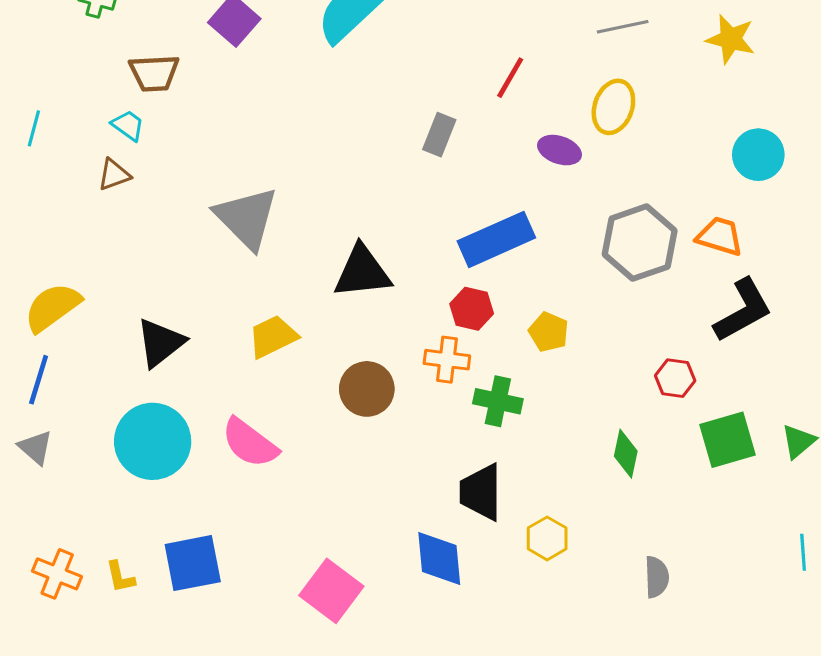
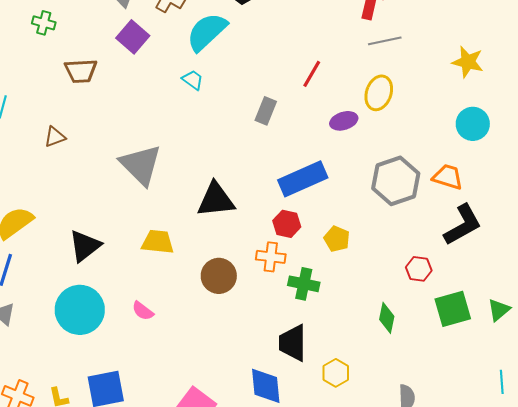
yellow star: (731, 39) -> (468, 62), moved
cyan trapezoid: (128, 125) -> (193, 80), moved
purple ellipse: (559, 150) -> (344, 121), turned -36
yellow trapezoid: (273, 337) -> (158, 242), turned 32
pink semicircle: (250, 443) -> (143, 311), size x0.6

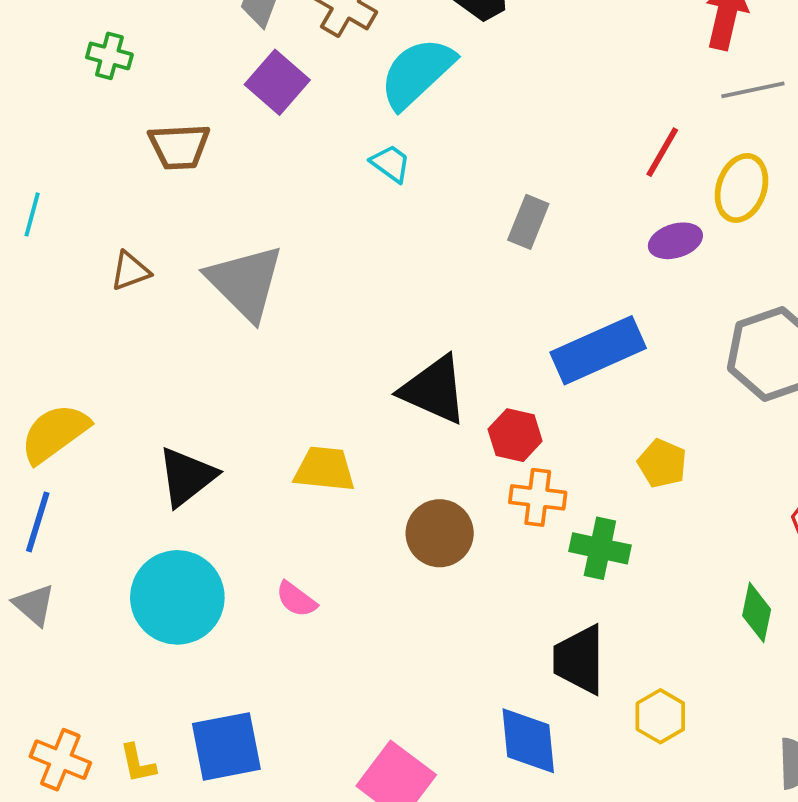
red line: (312, 74) -> (662, 152), moved
gray triangle: (141, 165) -> (245, 282), moved
black triangle: (216, 200) -> (434, 390), turned 30
red hexagon: (287, 224) -> (515, 435), moved

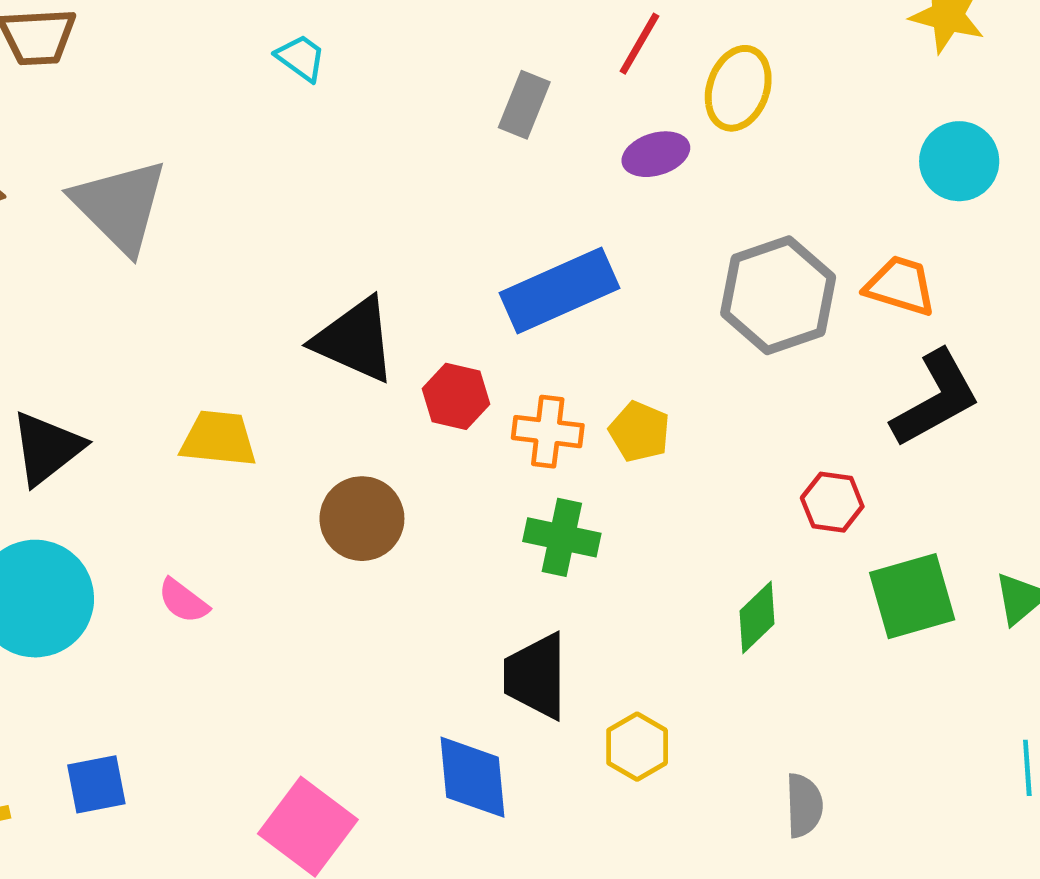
gray rectangle: (528, 222) -> (524, 105), moved
orange cross: (538, 497) -> (548, 432), moved
green diamond: (757, 612) -> (757, 617), turned 34
blue square: (226, 746) -> (96, 784), size x0.7

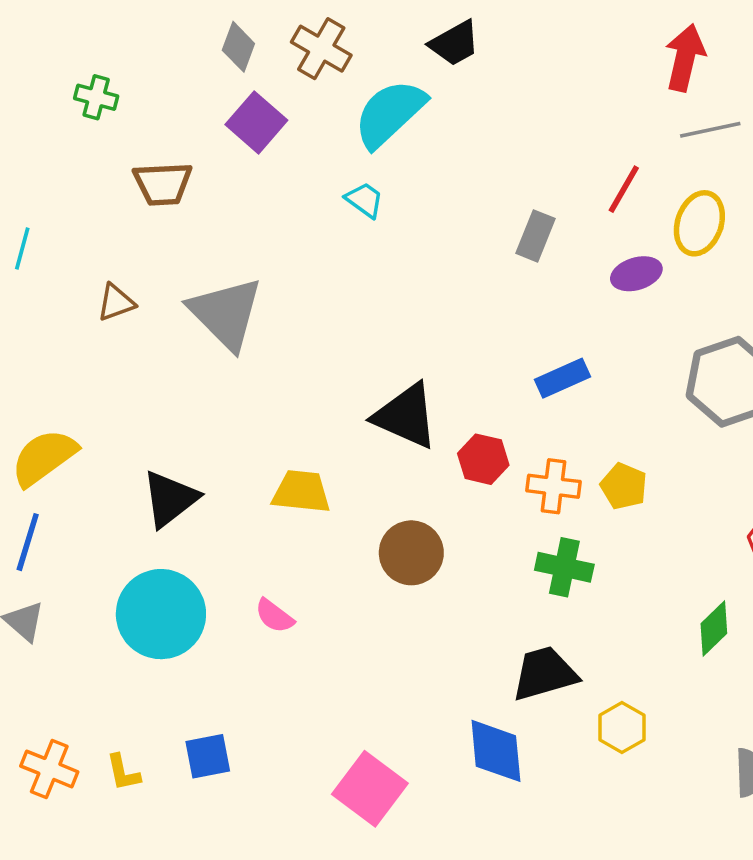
blue rectangle: (559, 291) -> (563, 378), size x0.6
black trapezoid: (536, 676) -> (545, 674), turned 74

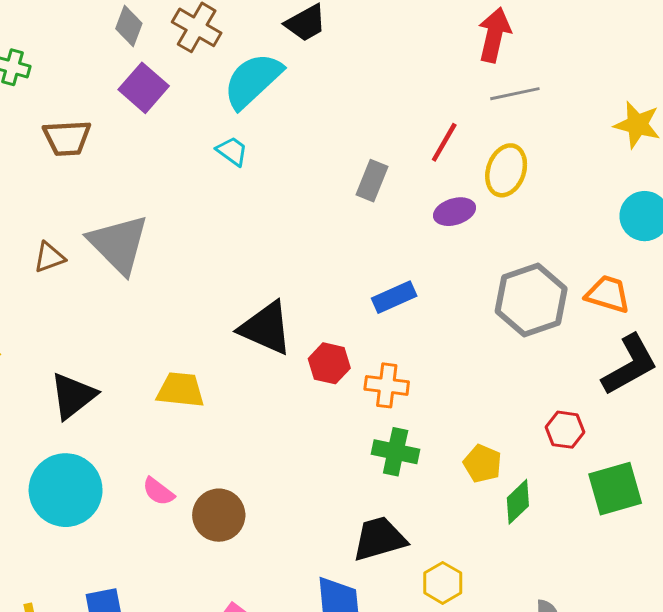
brown triangle: (116, 303) -> (49, 257), moved
yellow pentagon: (624, 486) -> (483, 464), moved
brown circle: (411, 553) -> (219, 515), moved

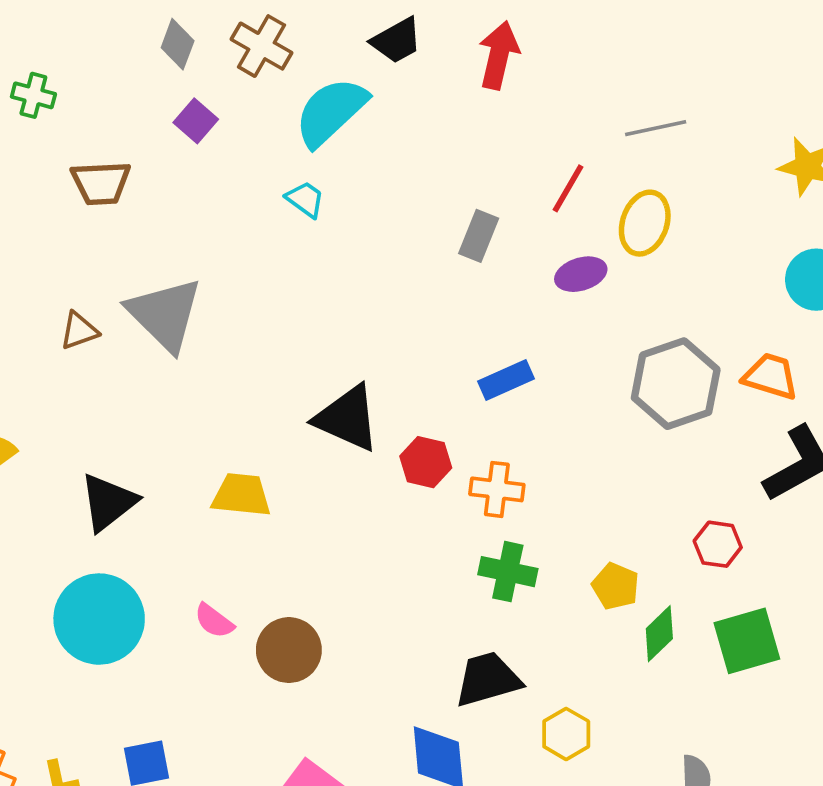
red arrow: (494, 35) -> (499, 55), moved
purple square: (144, 88) -> (196, 121), size x0.7
green square: (615, 489) -> (747, 641), moved

